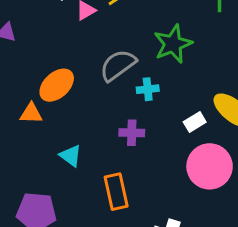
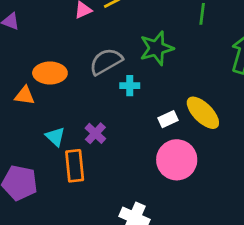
orange ellipse: (57, 85) -> (50, 73), turned 36
purple cross: (132, 133) -> (95, 133), moved, turned 35
orange rectangle: (116, 192) -> (75, 166), moved

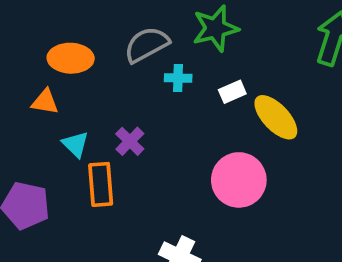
orange triangle: (25, 95) -> (45, 102), moved
white rectangle: (168, 119) -> (232, 92), moved

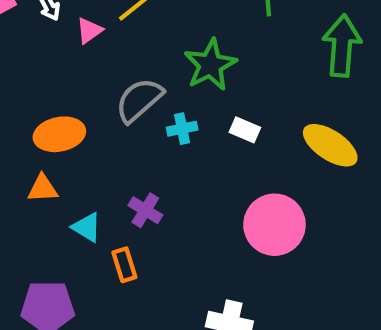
white rectangle: (232, 92) -> (245, 130), turned 60
yellow ellipse: (276, 117) -> (330, 145), moved
orange rectangle: (101, 184) -> (124, 265), size x0.7

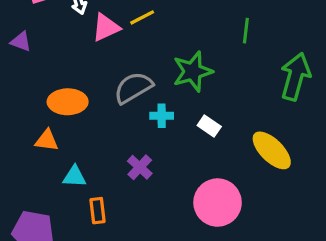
pink triangle: (89, 31) -> (106, 27), size x1.4
purple cross: (145, 210) -> (140, 167), moved
cyan triangle: (87, 227) -> (74, 176), turned -40

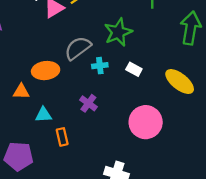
orange ellipse: (68, 102) -> (46, 71), moved

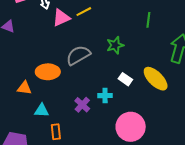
green star: (118, 32) -> (115, 45), size x0.7
cyan cross: (100, 66) -> (105, 96), moved
yellow ellipse: (180, 82) -> (156, 79), moved

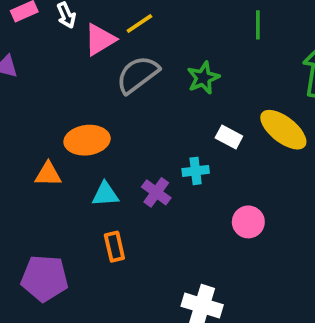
gray semicircle: (78, 55) -> (138, 75), moved
cyan triangle: (42, 110) -> (105, 194), moved
pink circle: (131, 127) -> (248, 222), size x0.6

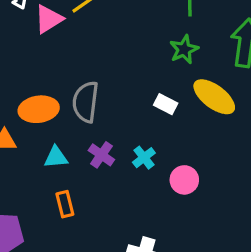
gray semicircle: (138, 75) -> (86, 102), moved, turned -45
green star: (203, 78) -> (184, 49), moved
cyan cross: (196, 171) -> (144, 158), moved, turned -30

